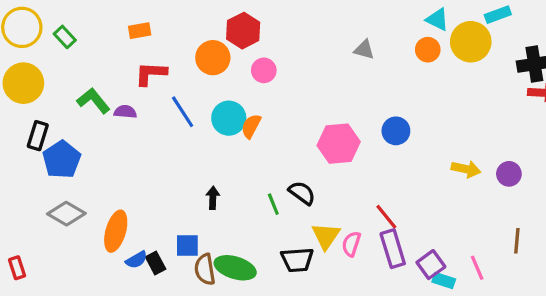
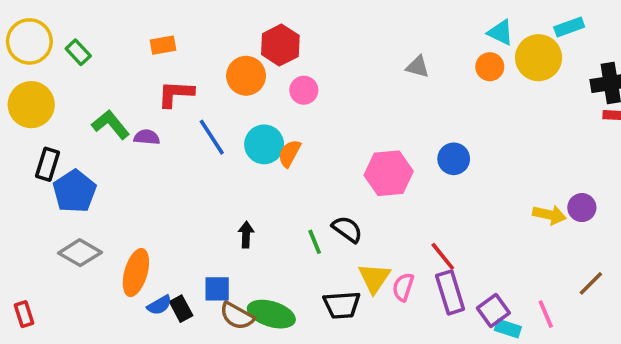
yellow arrow: (466, 169) -> (549, 215), moved
brown line: (517, 241) -> (591, 283), turned 40
brown semicircle: (205, 269) -> (237, 316), turned -52

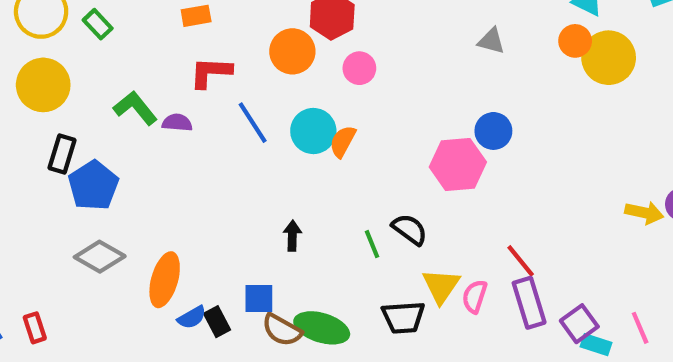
yellow circle: (539, 58) -> (609, 58), moved
blue circle: (454, 159) -> (493, 131), moved

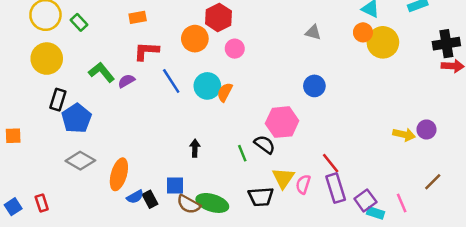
purple semicircle: (177, 123) -> (126, 81), turned -35
pink hexagon: (458, 164) -> (282, 122), moved

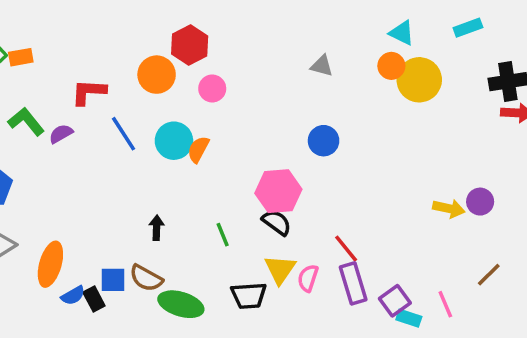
orange rectangle: (138, 17) -> (21, 57), moved
black semicircle: (265, 144) -> (277, 222), moved
blue square: (175, 186) -> (113, 280), moved
brown semicircle: (189, 204) -> (146, 278), moved

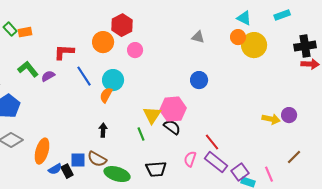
orange semicircle: (198, 149) -> (106, 95), moved
yellow triangle: (280, 269) -> (152, 115), moved
purple rectangle: (353, 283) -> (216, 162), turned -35

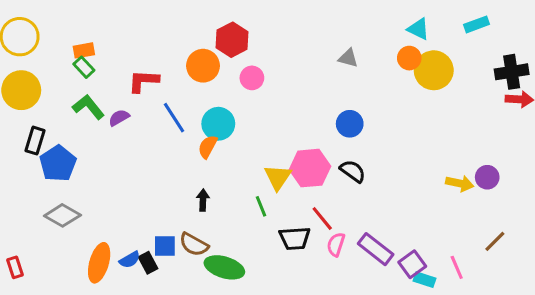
green rectangle: (10, 29) -> (84, 67), moved
black semicircle: (172, 127) -> (353, 171), moved
red line: (212, 142) -> (322, 218), moved
orange ellipse: (42, 151) -> (99, 263), moved
black trapezoid: (156, 169) -> (295, 238), moved

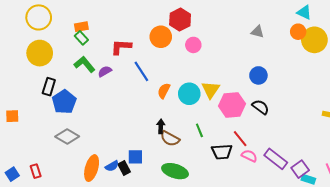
cyan circle: (218, 124) -> (189, 94), moved
yellow triangle: (278, 177) -> (211, 90), moved
brown semicircle: (194, 244) -> (170, 139), moved
pink semicircle: (336, 244) -> (249, 156), turned 98

